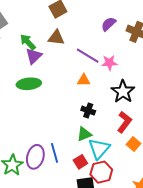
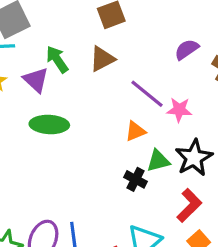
brown triangle: (56, 38) -> (102, 59), turned -42
purple triangle: (34, 56) -> (36, 80), moved, turned -42
orange triangle: (84, 80) -> (135, 131), turned -32
green triangle: (84, 134) -> (158, 161), moved

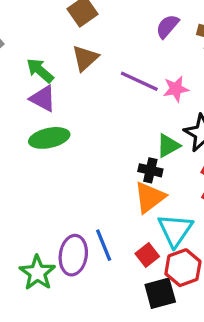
purple triangle: (36, 80) -> (43, 99), moved
orange triangle: (135, 131) -> (150, 197), moved, size x1.5

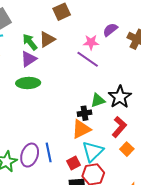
brown triangle: (85, 58) -> (47, 39), moved
pink star: (176, 89) -> (91, 42), moved
purple triangle: (43, 99) -> (29, 59), turned 48
black cross: (150, 170) -> (84, 113), turned -32

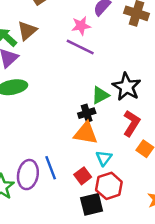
orange triangle: (81, 129) -> (86, 133), turned 45
cyan triangle: (93, 151) -> (104, 158), size x0.6

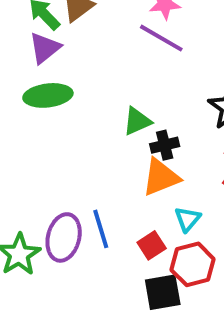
green triangle: (100, 95) -> (137, 121), moved
orange triangle: (86, 133) -> (161, 177), turned -35

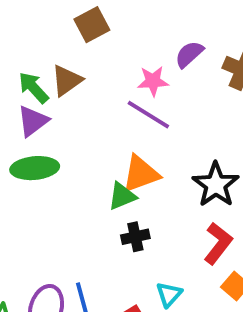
black cross: (165, 145) -> (135, 237), moved
orange triangle: (161, 177) -> (141, 174), moved

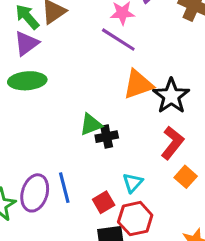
orange triangle: (141, 174) -> (138, 84), moved
green triangle: (122, 196) -> (91, 124), moved

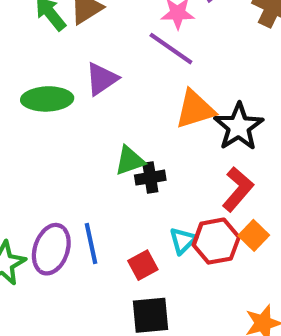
purple triangle: (26, 43) -> (102, 79), moved
red hexagon: (135, 219) -> (216, 241), moved

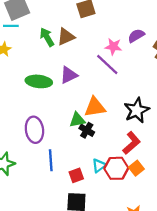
orange triangle: (195, 109) -> (95, 107), moved
black cross: (150, 178) -> (87, 130), turned 32
purple ellipse: (51, 249) -> (34, 130), moved, turned -35

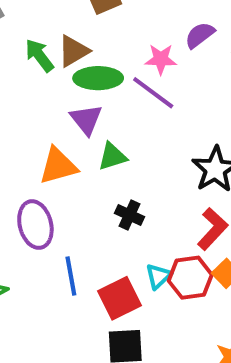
purple triangle: (69, 75) -> (86, 119), turned -36
green ellipse: (39, 81) -> (98, 78), moved
orange triangle: (95, 107) -> (58, 166), moved
green triangle: (77, 120) -> (112, 156), moved
red square: (76, 175) -> (120, 298), size x1.5

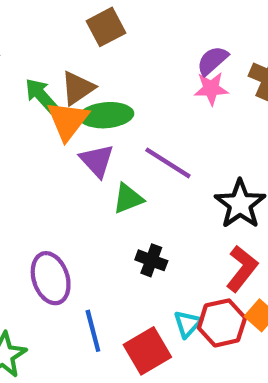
pink star: (161, 59) -> (211, 89), moved
purple line: (153, 93) -> (168, 163), moved
orange triangle: (58, 166) -> (68, 121), moved, turned -33

